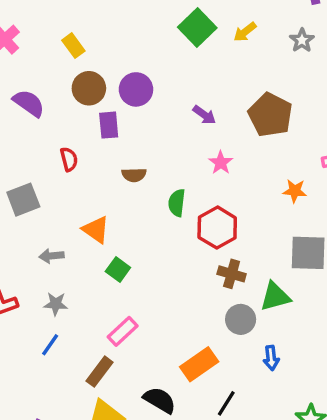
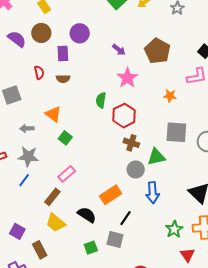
brown circle: (89, 88) -> (41, 33), moved
pink star: (221, 163) -> (127, 78), size x1.5
brown semicircle: (134, 175) -> (63, 79), moved
gray star: (56, 304) -> (28, 156), size x1.5
blue arrow: (271, 358) -> (153, 193), size x1.5

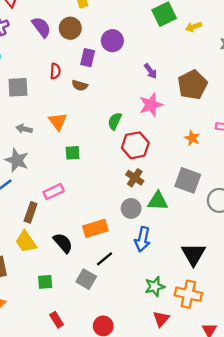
green square: (65, 138) -> (73, 153), moved, turned 32
brown rectangle: (52, 197) -> (31, 212), turned -36
green square: (91, 248) -> (45, 282), moved

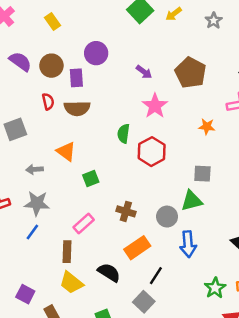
brown circle: (70, 28) -> (51, 66), moved
brown semicircle: (80, 85) -> (77, 108), size x1.5
brown cross: (135, 178) -> (126, 211), moved
gray square: (188, 180) -> (202, 174), moved, size x0.7
gray square: (86, 279) -> (144, 302), turned 30

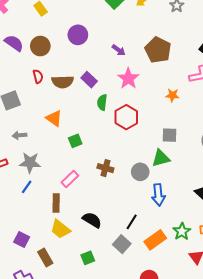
purple rectangle: (76, 78) -> (89, 80), moved, turned -42
gray arrow: (34, 169) -> (19, 135), moved
orange rectangle: (137, 248) -> (155, 240), moved

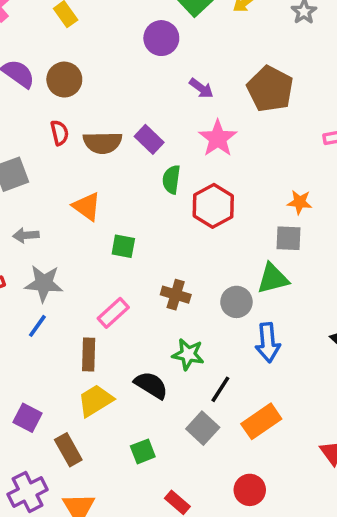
purple circle: (78, 35) -> (161, 38), moved
orange star: (172, 95) -> (300, 202), moved
green square: (75, 141) -> (123, 246), turned 32
yellow trapezoid: (60, 229) -> (95, 401), turned 110
green star: (182, 231) -> (188, 354), moved, turned -30

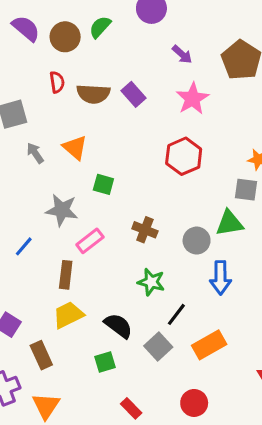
green semicircle: (171, 179) -> (100, 27), moved, turned 30
gray arrow: (26, 235) -> (35, 153), moved, turned 55
gray star: (44, 283) -> (62, 210), moved
black semicircle: (151, 385) -> (118, 326), moved

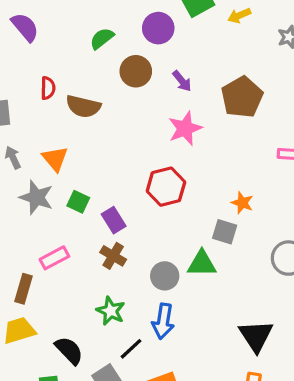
brown circle: (65, 37) -> (136, 71), moved
purple rectangle: (134, 94) -> (114, 220), moved
gray star: (62, 210) -> (36, 197), moved
blue arrow: (220, 278) -> (163, 321), moved

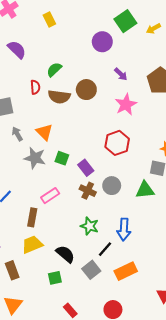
green semicircle: (102, 38) -> (54, 70), moved
brown circle: (136, 71) -> (86, 90), moved
gray circle: (165, 276) -> (112, 186), moved

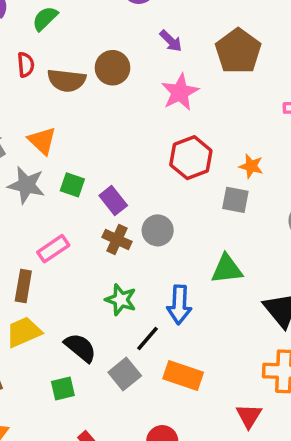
green semicircle: (54, 70) -> (45, 19), moved
red hexagon: (117, 143) -> (191, 158), moved
green triangle: (145, 190) -> (227, 269), moved
orange rectangle: (126, 271) -> (183, 375), turned 45

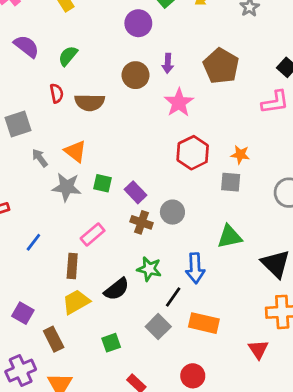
purple arrow: (171, 41) -> (168, 63), turned 54
brown circle: (113, 68) -> (136, 75), moved
black semicircle: (80, 348) -> (117, 289), moved, turned 108

